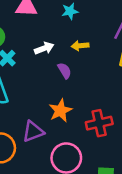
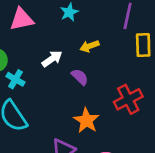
red cross: (99, 123) -> (128, 99), moved

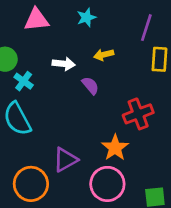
white arrow: (52, 59) -> (64, 64), turned 35
orange star: (86, 121) -> (115, 148), moved

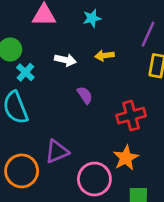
purple semicircle: (90, 86) -> (85, 95), moved
orange star: (115, 148) -> (126, 158), moved

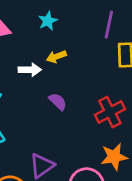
yellow arrow: (105, 56) -> (56, 57), moved
orange star: (126, 158) -> (114, 157), turned 30

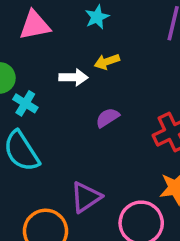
purple semicircle: (58, 102) -> (107, 118), turned -78

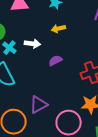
white arrow: (73, 77) -> (32, 44), moved

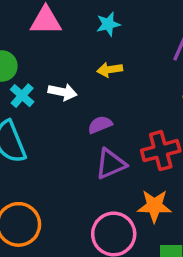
purple triangle: (38, 105) -> (111, 164), moved

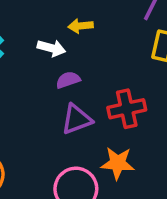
white arrow: (63, 92) -> (51, 48), moved

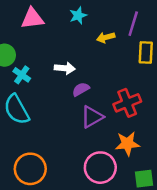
yellow arrow: (81, 26) -> (106, 37), moved

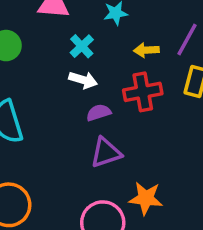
cyan cross: (22, 75) -> (82, 46), moved
red cross: (127, 103) -> (143, 92), moved

